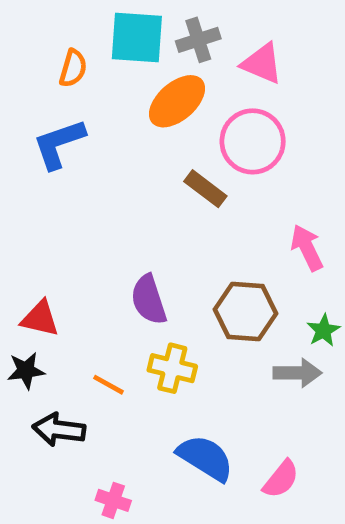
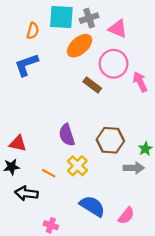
pink arrow: (307, 248) -> (140, 82), moved
yellow cross: (172, 368) -> (77, 166), turned 30

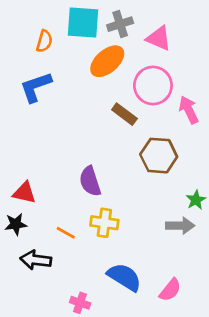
brown hexagon: (110, 140) -> (159, 156), moved
yellow cross: (77, 166) -> (104, 223), turned -36
pink cross: (51, 225) -> (80, 303), moved

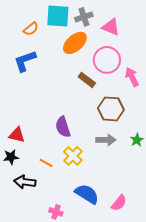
orange semicircle: (44, 41) -> (31, 29), turned 35
yellow cross: (104, 223) -> (73, 156), turned 36
gray arrow: (180, 226) -> (106, 140), moved

